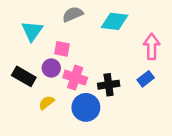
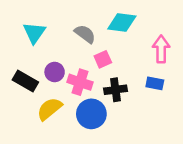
gray semicircle: (73, 14) -> (85, 34), moved, turned 60
pink square: (62, 49) -> (103, 59), moved, turned -35
blue rectangle: (146, 79) -> (155, 83), turned 49
yellow semicircle: (46, 103) -> (50, 109), size x1.5

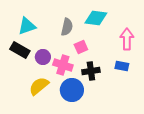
cyan triangle: (34, 33) -> (27, 26), turned 36
gray semicircle: (85, 34) -> (67, 27), turned 66
black rectangle: (25, 81) -> (20, 50), moved

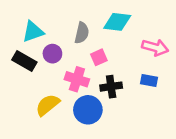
pink arrow: (127, 39) -> (155, 48), turned 105
purple circle: (43, 57) -> (52, 54), moved

